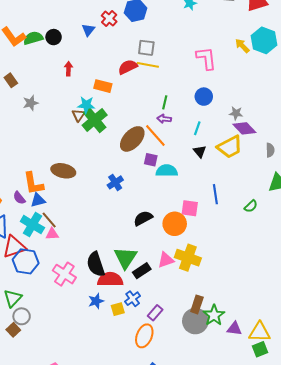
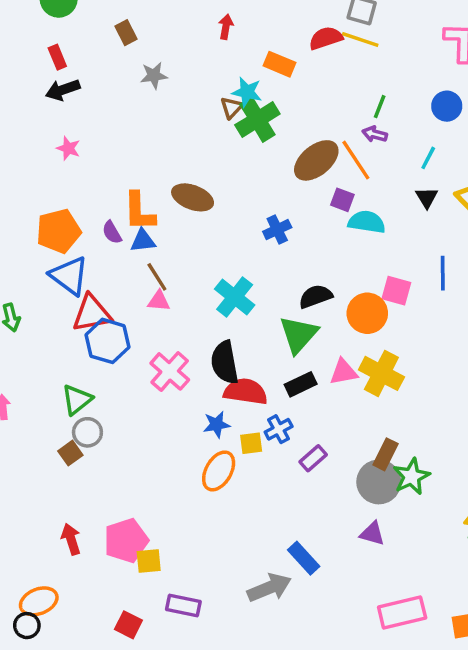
cyan cross: (32, 225) -> (235, 297), moved
green triangle: (125, 258) -> (299, 334), moved
purple triangle: (234, 329) -> (372, 534), moved
orange ellipse: (144, 336) -> (219, 471), moved

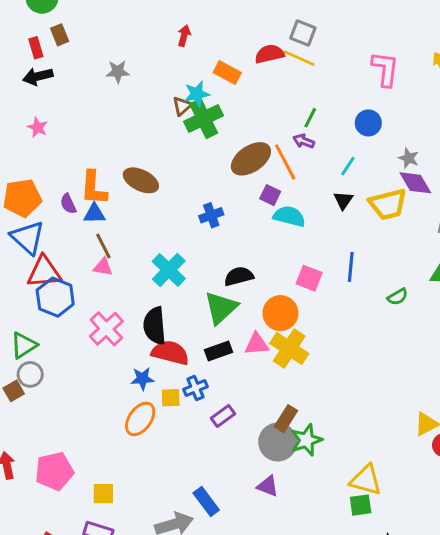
brown rectangle: (126, 33) -> (60, 35), moved
cyan star: (247, 92) -> (197, 94), turned -30
orange circle: (367, 313) -> (280, 313), moved
yellow square: (149, 561) -> (103, 494), moved

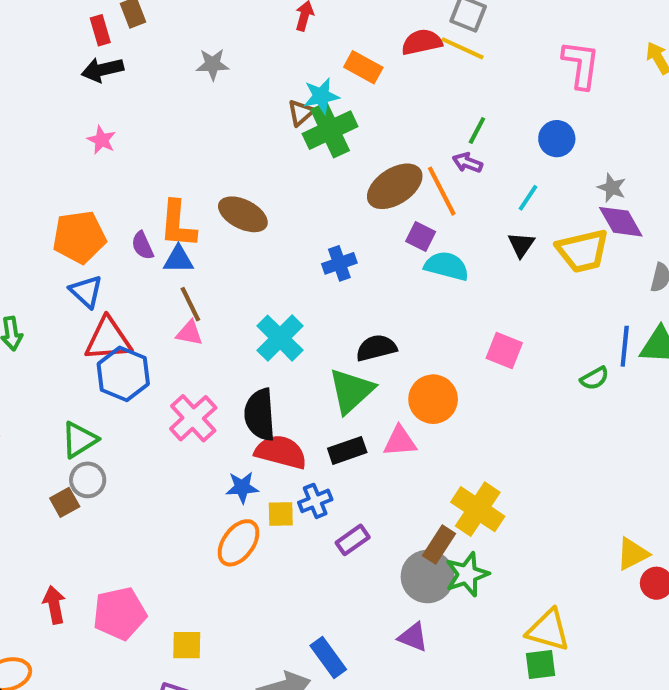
blue triangle: (28, 238) -> (86, 291), size x0.7
blue line: (351, 267) -> (625, 346), moved
pink square: (309, 278) -> (504, 351), moved
yellow cross: (289, 348) -> (478, 509), moved

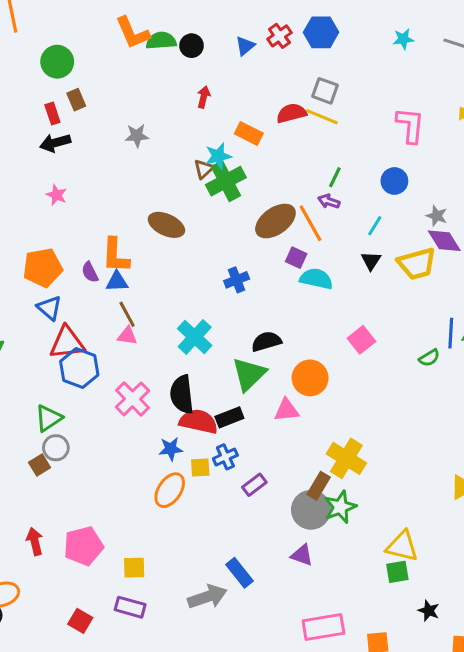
brown ellipse: (243, 214) -> (166, 225), moved
pink square: (504, 351) -> (361, 340), turned 32
black rectangle: (347, 450) -> (229, 417), moved

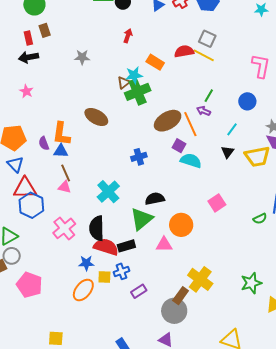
green star: (340, 507) -> (251, 283), moved
pink pentagon: (83, 546) -> (29, 285), moved, turned 30

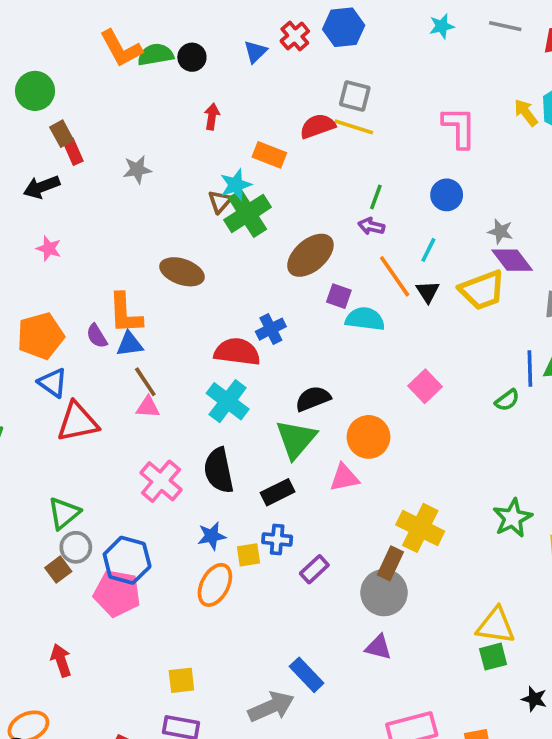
red rectangle: (28, 38) -> (73, 152), moved
orange line: (190, 124) -> (395, 276), moved
blue hexagon: (31, 205) -> (127, 560), moved
red semicircle: (106, 247) -> (237, 352), moved
blue cross: (122, 271) -> (277, 539), turned 35

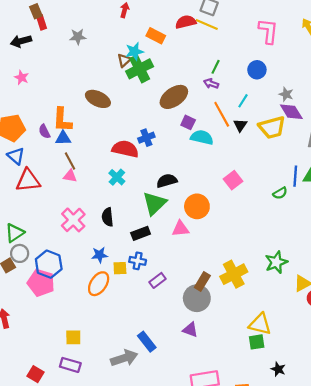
cyan cross: (228, 401) -> (117, 177), size x0.7
black semicircle: (219, 470) -> (108, 217), size x0.7
yellow cross: (420, 528) -> (234, 274), moved, turned 30

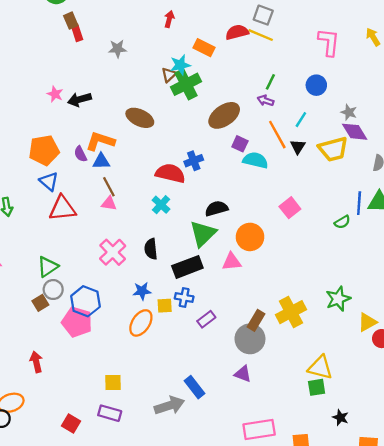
black arrow: (21, 41) -> (79, 99), moved
orange L-shape: (62, 120) -> (100, 141), turned 105
black rectangle: (141, 233) -> (187, 267), size x1.4

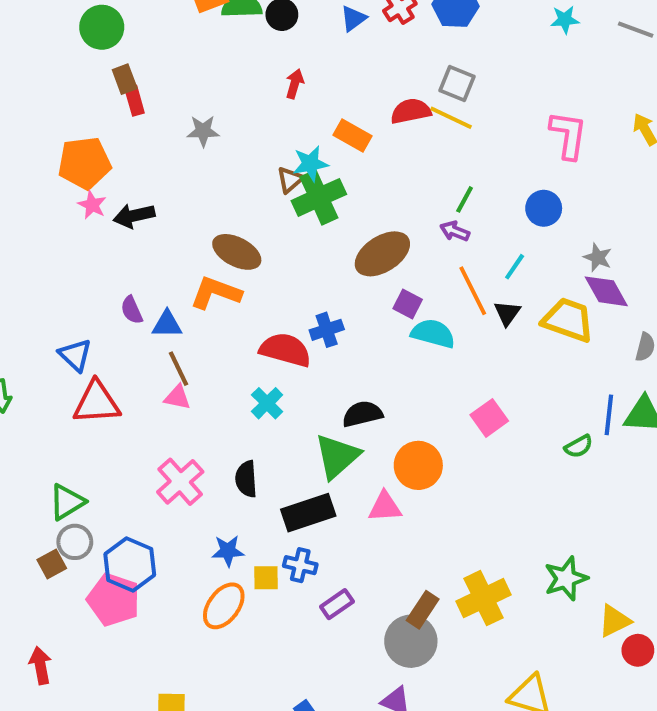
orange L-shape: (100, 141) -> (216, 293), moved
yellow trapezoid: (333, 149) -> (568, 320), turned -148
orange pentagon: (44, 150) -> (84, 163), moved

